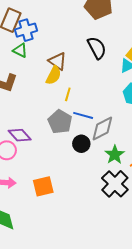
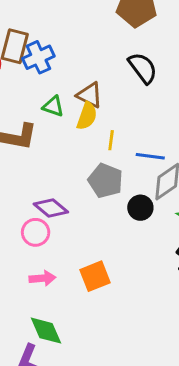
green triangle: (20, 50) -> (53, 106), moved
blue line: (83, 115) -> (150, 156), moved

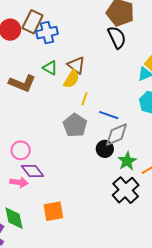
black semicircle: (143, 68) -> (117, 37), moved
purple diamond: (51, 208) -> (33, 171), moved
black circle: (140, 208) -> (105, 149), moved
orange square: (95, 276) -> (53, 211), moved

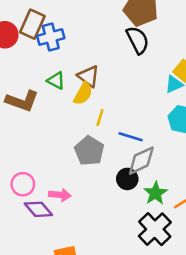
pink arrow: (19, 182) -> (60, 195), moved

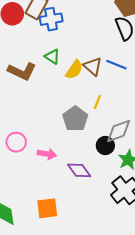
brown triangle: (88, 76) -> (93, 66), moved
yellow line: (100, 117) -> (97, 102), moved
blue line: (131, 137) -> (116, 65), moved
purple diamond: (38, 209) -> (79, 170), moved

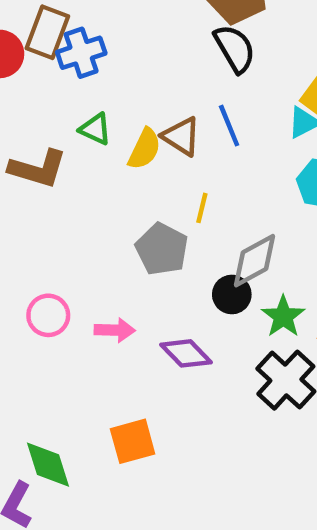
blue line: (116, 65) -> (229, 126), turned 54

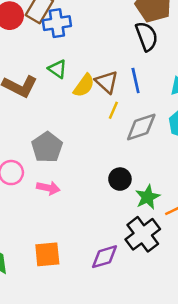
yellow line: (202, 208) -> (113, 110), moved
gray pentagon: (162, 249) -> (47, 147), moved
gray diamond: (255, 261) -> (141, 127), moved
purple diamond: (186, 353) -> (105, 257), moved, turned -72

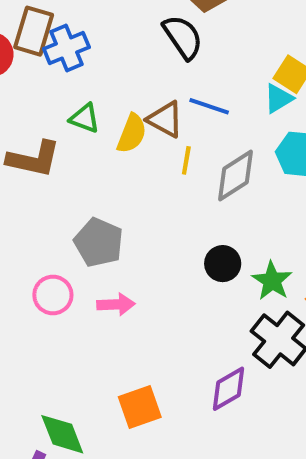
black semicircle: (147, 36) -> (183, 37), moved
blue line: (136, 81) -> (209, 106), turned -45

